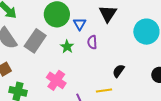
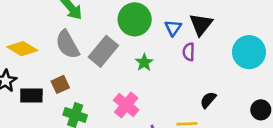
blue triangle: (80, 24) -> (173, 28), moved
purple semicircle: (92, 42) -> (189, 52), moved

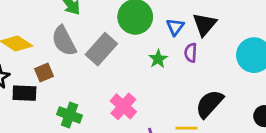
green star: (144, 62) -> (158, 59), moved
brown square: (60, 84) -> (44, 72), moved
black semicircle: (208, 100) -> (209, 104), size x1.6

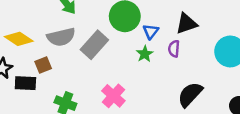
black triangle: (205, 24) -> (187, 24), turned 30
blue triangle: (175, 27) -> (151, 31), moved
gray semicircle: (64, 41) -> (61, 37), turned -76

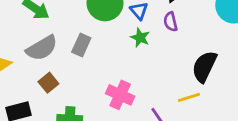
gray rectangle: (94, 45) -> (81, 45), size x0.7
brown square: (43, 65) -> (48, 83), moved

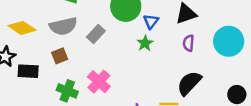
purple semicircle: (171, 22) -> (189, 43), moved
pink cross: (120, 95) -> (99, 82), moved

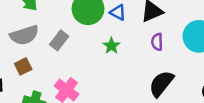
blue triangle: (151, 21) -> (118, 12), moved, turned -35

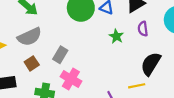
gray rectangle: (59, 40) -> (60, 55), moved
green star: (111, 46) -> (116, 36), moved

